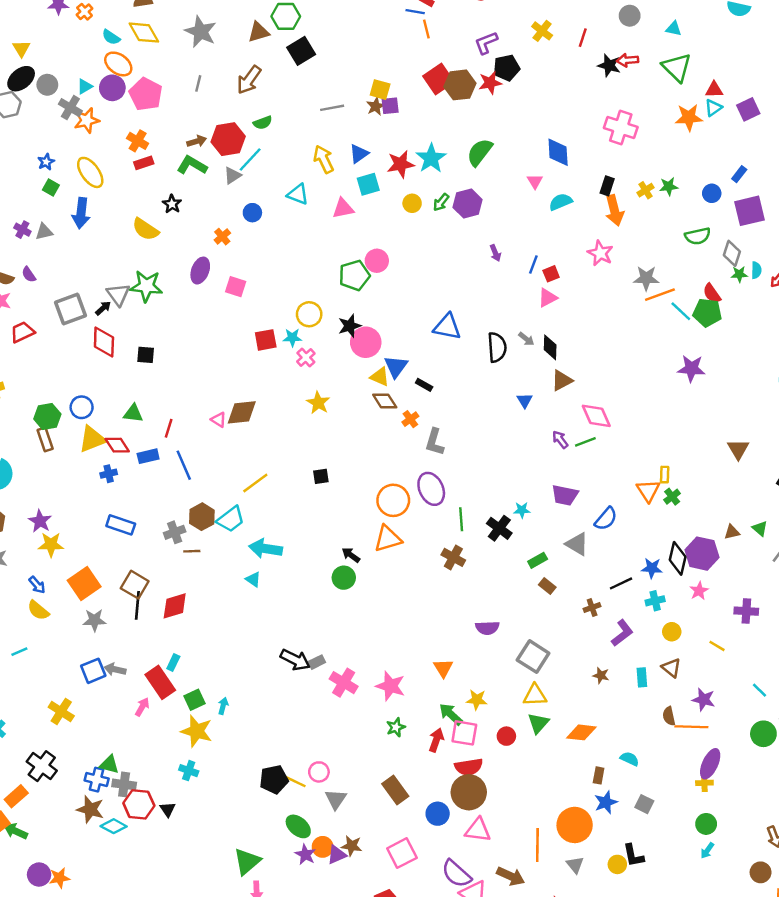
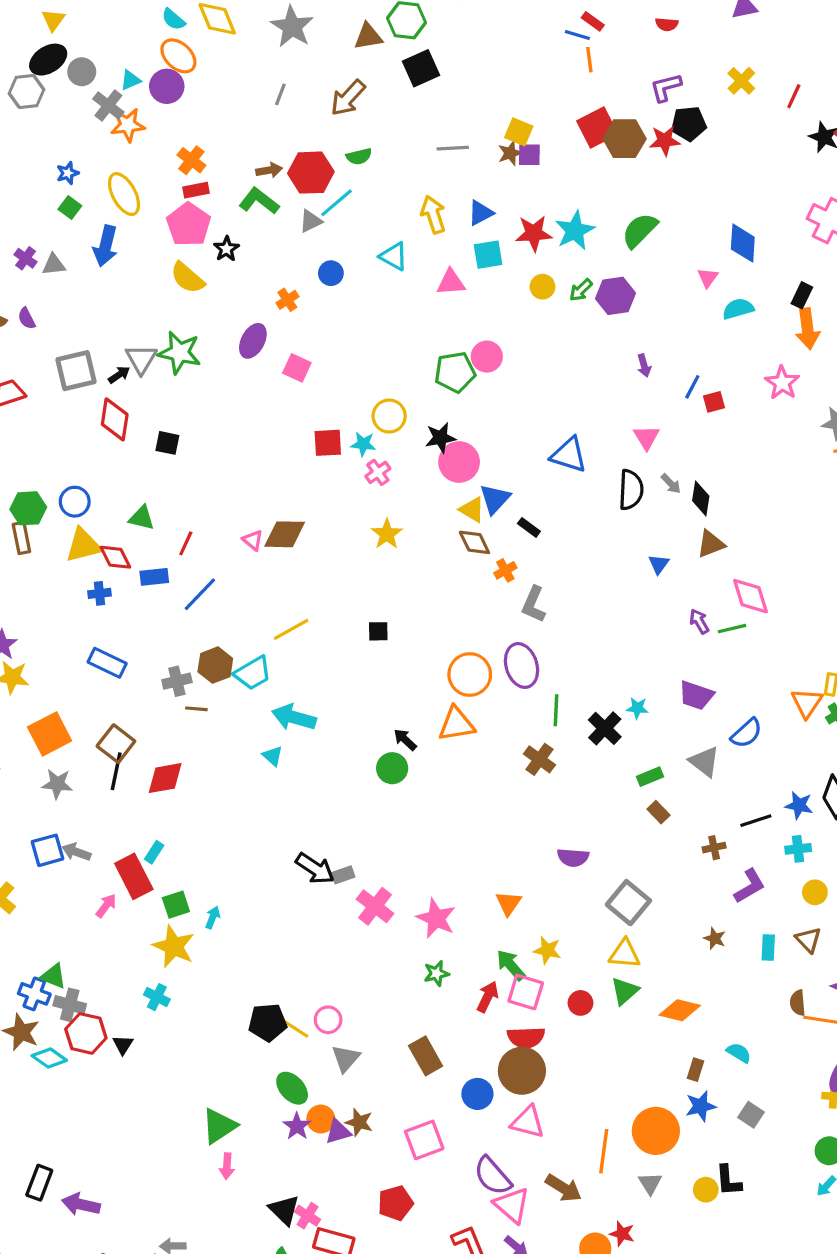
pink pentagon: (146, 94) -> (188, 225), moved
pink triangle: (548, 298) -> (646, 437), moved, turned -40
blue line: (184, 465) -> (200, 594), turned 60

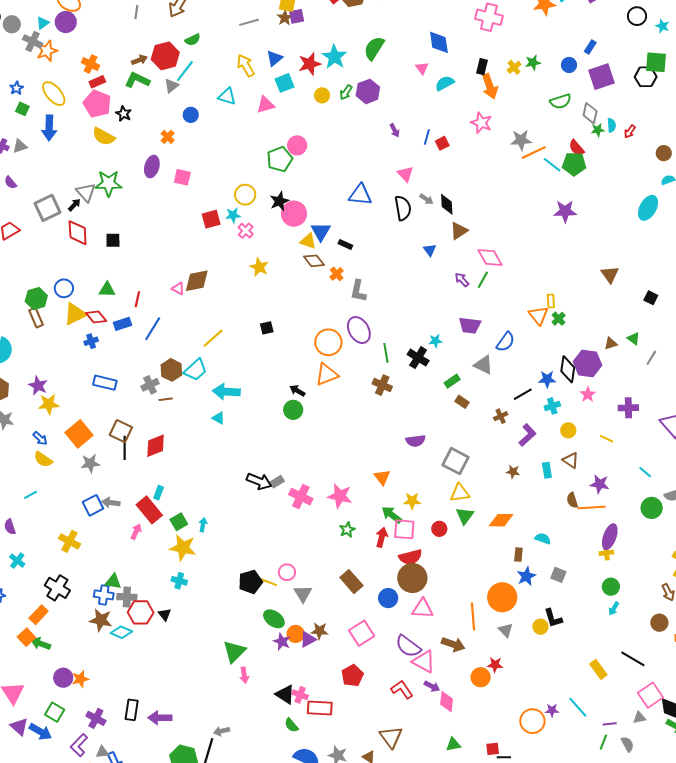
green line: (732, 629) -> (483, 280), turned -36

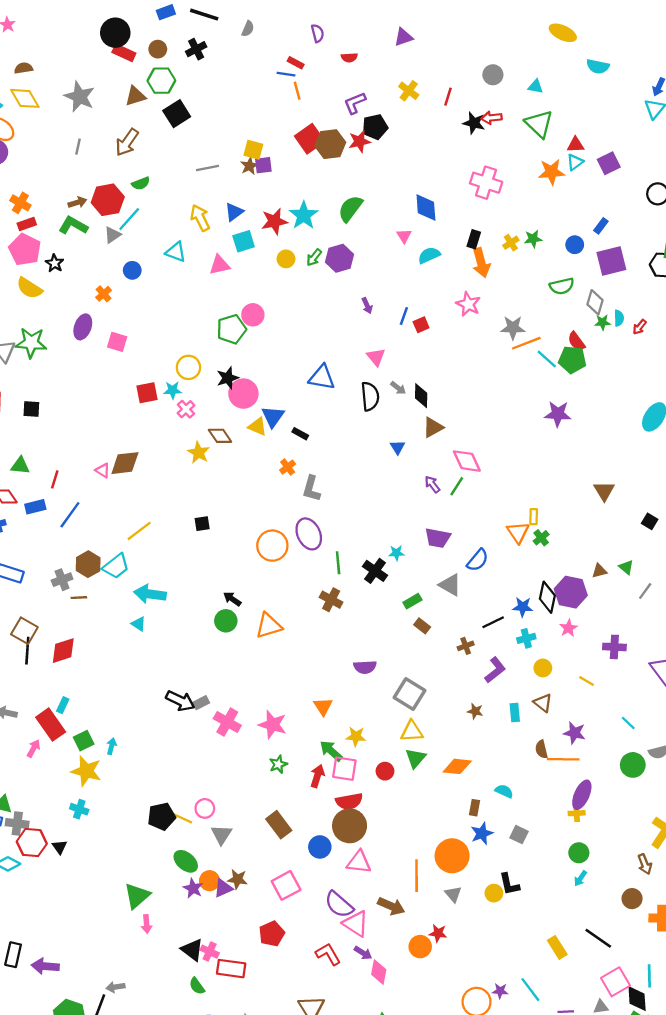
brown diamond: (314, 261) -> (220, 436), moved
orange triangle: (327, 374) -> (269, 626), moved

